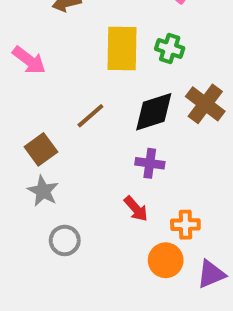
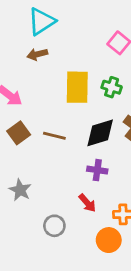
brown line: (90, 116) -> (54, 136), turned 55
brown square: (41, 149) -> (19, 133), moved
gray circle: (65, 240) -> (54, 226), moved

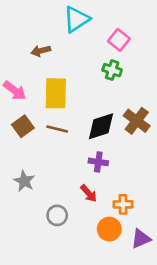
cyan triangle: (42, 21) -> (76, 19), moved
yellow rectangle: (77, 87) -> (56, 93), moved
green cross: (112, 87) -> (112, 70), moved

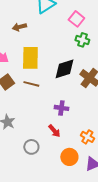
green cross: (112, 70) -> (82, 40), moved
black diamond: (101, 126) -> (64, 69), moved
orange cross: (123, 204) -> (87, 137), moved, turned 32

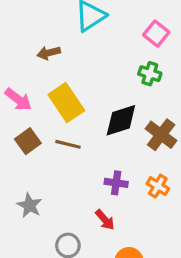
pink square: (76, 19) -> (156, 34), moved
yellow rectangle: (30, 58) -> (66, 103), turned -35
orange cross: (87, 137) -> (158, 186), moved

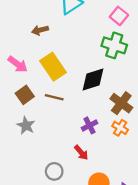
green cross: (150, 74) -> (114, 45), size x1.5
brown cross: (161, 135) -> (121, 103), moved
purple cross: (116, 183) -> (90, 125), turned -35
gray star: (29, 205) -> (26, 125), moved

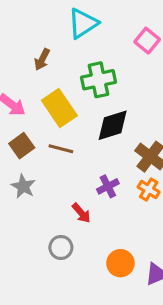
brown arrow: (40, 30) -> (42, 59), turned -49
green cross: (114, 45) -> (99, 80), moved, turned -30
red arrow: (81, 153) -> (81, 213), moved

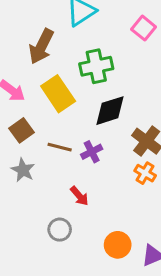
brown arrow: (42, 59) -> (41, 46), size x1.6
brown line: (61, 149) -> (60, 147), moved
purple cross: (108, 186) -> (92, 152), moved

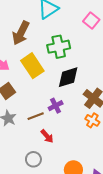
brown line: (60, 147) -> (36, 116), moved, turned -35

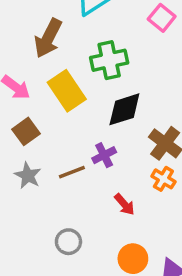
red arrow: (47, 136) -> (124, 204), moved

